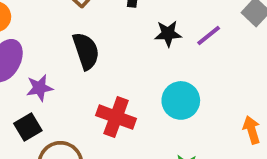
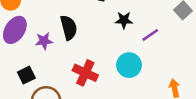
purple line: (209, 36) -> (150, 35), moved
purple star: (39, 88) -> (44, 41), moved

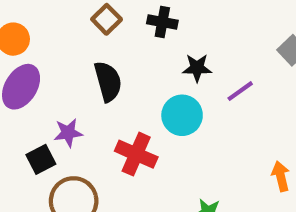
purple star: (44, 41) -> (68, 133), moved
cyan circle: (129, 65) -> (182, 115), moved

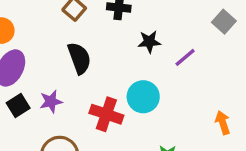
cyan circle: (182, 115) -> (143, 97), moved
black square: (41, 159) -> (18, 105), moved

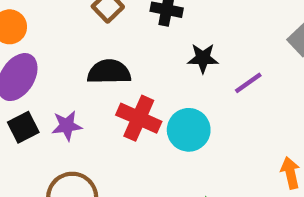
black semicircle: (79, 58) -> (109, 72), turned -76
red cross: (106, 114) -> (139, 118), moved

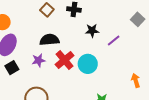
red cross: (139, 118) -> (65, 60), turned 30
purple star: (67, 126) -> (38, 60), moved

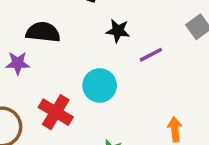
red cross: (65, 60) -> (56, 112), moved, turned -30

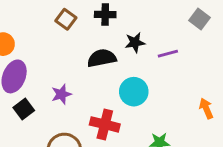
black semicircle: (43, 32) -> (102, 58), moved
purple line: (151, 55) -> (168, 54), turned 30

